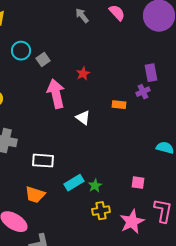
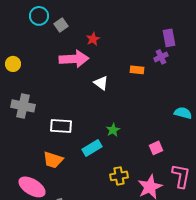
red star: (83, 74) -> (93, 39), moved
pink arrow: (56, 94) -> (74, 59), turned 100
pink square: (138, 183) -> (156, 148), turned -32
green star: (95, 186) -> (113, 130), moved

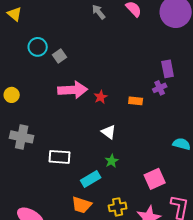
red star: (93, 39) -> (101, 97), moved
white triangle: (101, 83) -> (109, 132), moved
pink square: (156, 148) -> (155, 179), size x1.5
orange trapezoid: (53, 160) -> (82, 205), moved

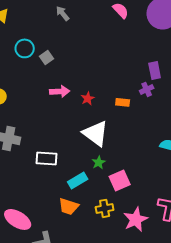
gray arrow: (99, 12) -> (63, 13), moved
pink arrow: (73, 90) -> (60, 91), size x0.7
white triangle: (109, 132) -> (96, 133), size x1.8
pink square: (155, 179) -> (120, 180), moved

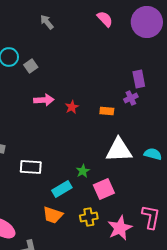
white triangle: (96, 133) -> (119, 150), moved, turned -40

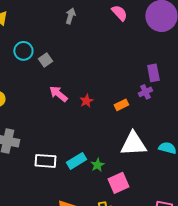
gray arrow: (47, 22) -> (70, 16), moved, turned 56
pink arrow: (44, 100) -> (58, 94), turned -138
orange rectangle: (107, 111) -> (121, 105), turned -32
cyan rectangle: (62, 189) -> (76, 161), moved

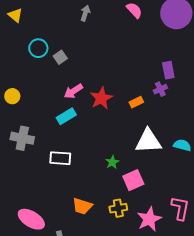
pink arrow: (58, 94) -> (73, 91), turned -72
red star: (86, 101) -> (101, 98), size x1.6
cyan rectangle: (76, 161) -> (66, 116), moved

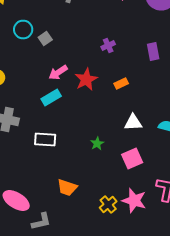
purple cross: (160, 89) -> (108, 46), moved
white triangle: (148, 141) -> (133, 122), size x0.7
pink square: (133, 180) -> (132, 158), moved
yellow cross: (118, 208) -> (108, 204), moved, turned -30
pink star: (149, 219) -> (134, 200), turned -30

